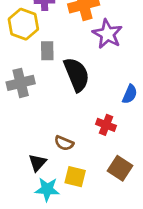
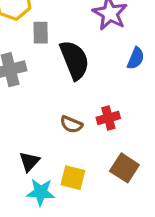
blue semicircle: (130, 94) -> (136, 58), moved
red cross: (106, 125) -> (108, 118), turned -36
brown semicircle: (64, 143) -> (71, 124), moved

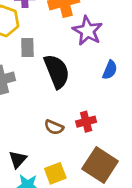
brown square: (124, 168) -> (100, 165), size x1.4
yellow square: (73, 178) -> (55, 173), turned -35

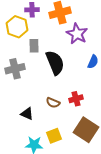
black triangle: (18, 159) -> (27, 114), moved, turned -48

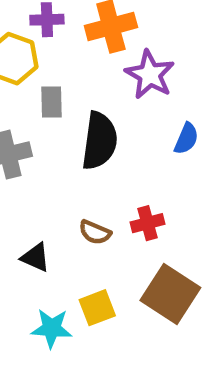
black semicircle: (55, 63) -> (100, 141), turned 30

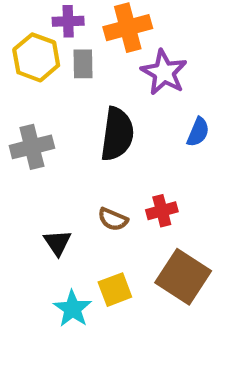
gray rectangle: (52, 102) -> (83, 64), moved
black triangle: (36, 257) -> (57, 243), turned 32
cyan star: (52, 328) -> (72, 309), turned 30

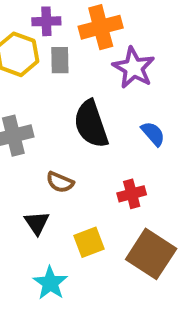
blue semicircle: (198, 132) -> (153, 134), moved, turned -64
black semicircle: (117, 134) -> (91, 124), turned 153
brown semicircle: (113, 219) -> (60, 182), moved
yellow square: (115, 290) -> (89, 242), moved

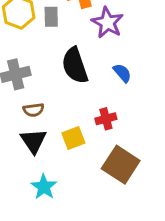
brown semicircle: (60, 182) -> (33, 110), moved, turned -30
black triangle: (37, 223) -> (33, 141), size x1.4
yellow square: (89, 242) -> (73, 138), moved

